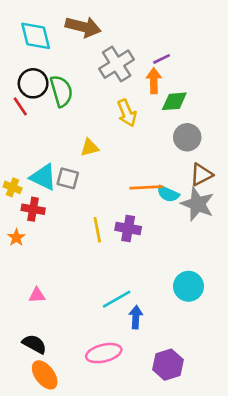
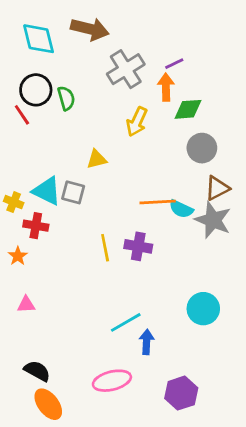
green semicircle: (61, 91) -> (66, 98), size x0.7
yellow arrow: (127, 113) -> (137, 122), turned 48
pink triangle: (37, 295) -> (26, 304), moved

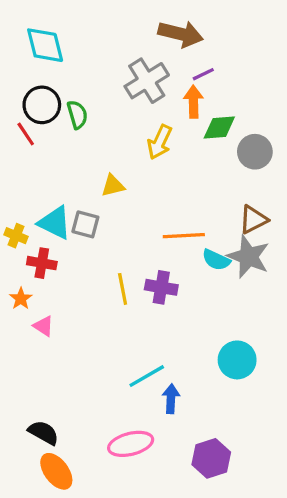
brown arrow: (90, 29) -> (181, 34), moved
gray circle: (202, 148) -> (255, 152), moved
cyan semicircle: (181, 209) -> (216, 260), moved
pink triangle: (26, 304) -> (43, 326), moved, turned 36

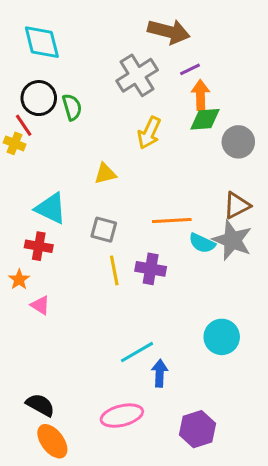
orange arrow: (194, 102) -> (201, 95), moved
gray square: (85, 224) -> (104, 230), moved
yellow cross: (16, 236) -> (15, 143), moved

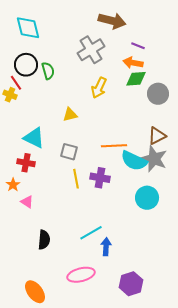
purple line: (190, 69) -> (138, 46), moved, turned 48
orange arrow: (201, 95) -> (133, 63), turned -78
cyan semicircle: (202, 243) -> (134, 161), size x1.5
cyan circle: (222, 337) -> (147, 198), moved
black semicircle: (40, 405) -> (44, 240), moved, turned 66

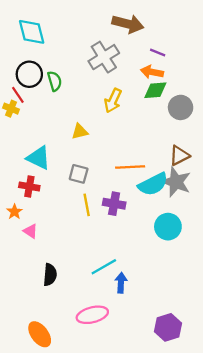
cyan semicircle: (134, 161) -> (153, 184), turned -52
purple hexagon: (131, 284) -> (168, 327), moved

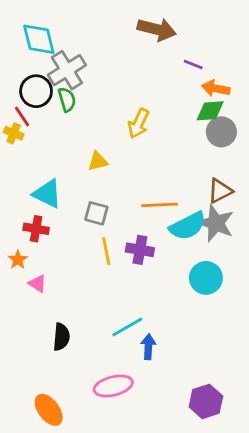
gray cross: (104, 57) -> (67, 70), moved
orange arrow: (152, 72) -> (216, 88), moved
green diamond: (155, 90) -> (210, 111), moved

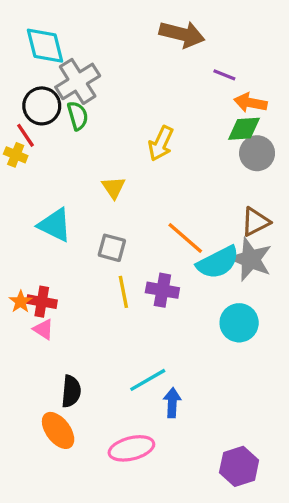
yellow triangle: (98, 161) -> (114, 187), turned -50
orange line: (160, 205) -> (185, 238), turned 44
red cross: (36, 229) -> (42, 302), moved
orange ellipse: (49, 410) -> (58, 430), moved

